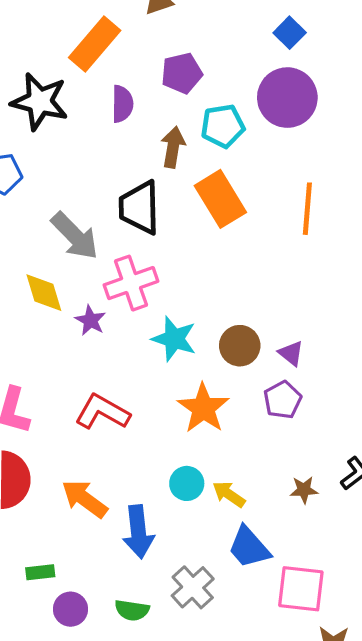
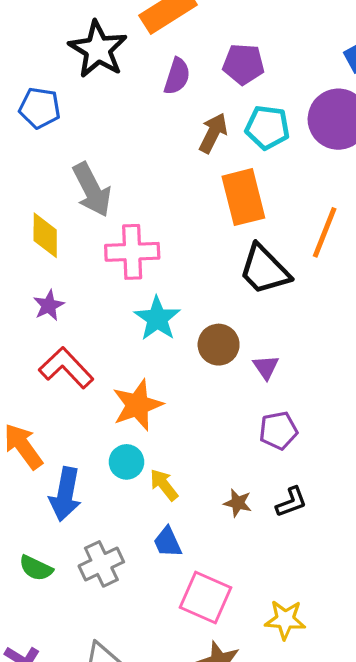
black trapezoid: (139, 207) -> (264, 270), moved, turned -60
purple star: (90, 320) -> (49, 305), moved
purple pentagon: (283, 400) -> (278, 431), moved
orange star: (203, 408) -> (137, 405), moved
blue trapezoid: (249, 547) -> (168, 542), size x0.7

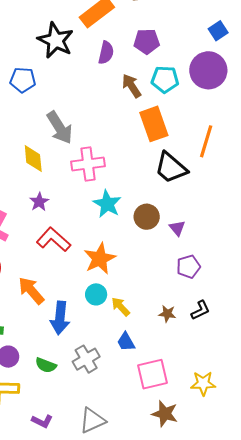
brown arrow: (213, 133) -> (132, 86), turned -55
pink square: (205, 597) -> (153, 374), turned -32

